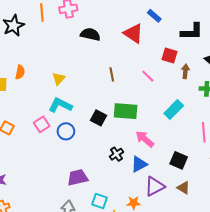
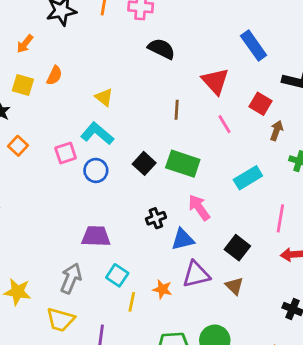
blue rectangle: (154, 16) -> (254, 45), size x1.5
red triangle: (133, 33) -> (215, 81), moved
yellow triangle: (59, 79) -> (104, 97), turned -48

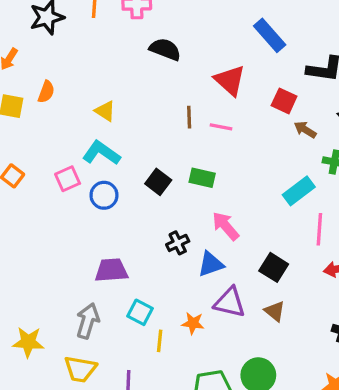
pink line: (225, 124) -> (221, 127), moved, turned -42
brown arrow: (277, 131) -> (305, 130), turned -72
green rectangle: (183, 164) -> (202, 178), size x0.7
cyan rectangle: (248, 178) -> (299, 191), moved
purple triangle: (196, 274) -> (230, 302), turned 32

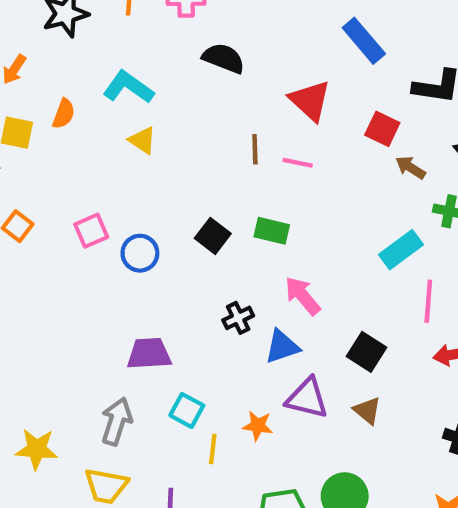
cyan L-shape: (101, 153) -> (128, 87), moved

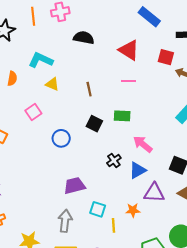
brown line: (255, 149) -> (89, 89), moved
pink square: (91, 231) -> (33, 112), moved

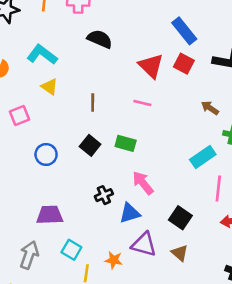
red square: (166, 57) -> (184, 64), moved

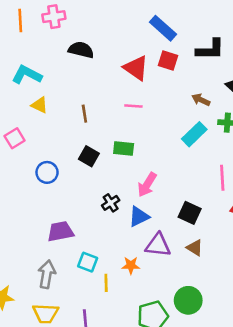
cyan rectangle: (203, 157) -> (194, 134), moved
pink arrow: (143, 183) -> (147, 185), turned -100

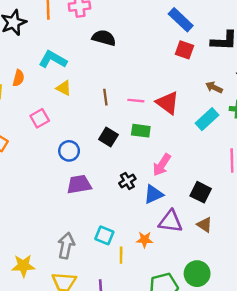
red triangle: (136, 68) -> (167, 103), moved
pink line: (133, 106) -> (136, 101), moved
purple trapezoid: (60, 231) -> (79, 184), moved

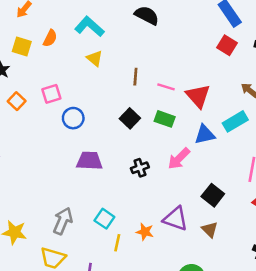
pink square: (40, 118) -> (51, 94), moved
blue circle: (69, 151) -> (73, 118), moved
blue triangle: (153, 194) -> (205, 134), moved

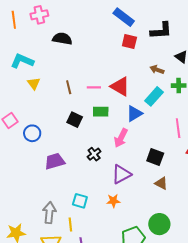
yellow triangle: (95, 58) -> (34, 83), turned 32
purple triangle: (175, 219) -> (121, 174), moved, turned -30
yellow line: (117, 243) -> (70, 225), moved

